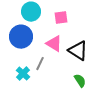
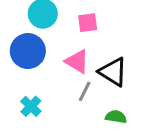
gray line: (40, 64) -> (85, 91), moved
green semicircle: (80, 81) -> (116, 117), turned -48

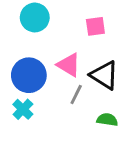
pink square: (88, 23) -> (95, 26), moved
blue circle: (28, 51) -> (29, 75), moved

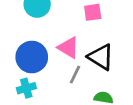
cyan cross: (23, 109) -> (26, 88), turned 30

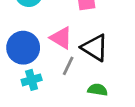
cyan cross: (26, 88) -> (32, 80), moved

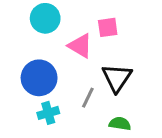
pink triangle: (61, 38) -> (80, 46), moved
black triangle: (95, 48) -> (117, 78), turned 32

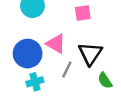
pink triangle: (80, 46) -> (56, 44), moved
green semicircle: (120, 124) -> (105, 81), moved, turned -133

